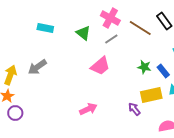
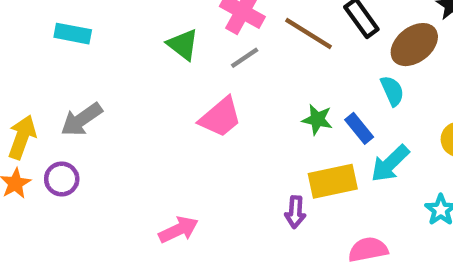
cyan rectangle: (45, 28) -> (73, 34), moved
pink arrow: (88, 109) -> (178, 230), moved
purple arrow: (134, 109) -> (295, 212), turned -136
purple circle: (15, 113) -> (62, 179), moved

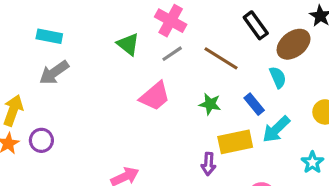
brown line: (309, 34) -> (221, 58), moved
gray arrow: (82, 120) -> (54, 73), moved
green star: (317, 120) -> (210, 104), moved

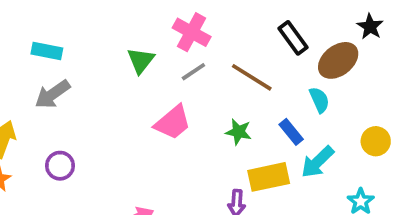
green triangle: (128, 44) -> (141, 60), turned 30
purple circle: (41, 140) -> (60, 166), moved

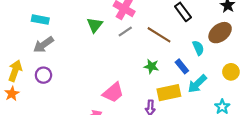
brown ellipse: (338, 60) -> (220, 33), moved
pink trapezoid: (173, 122) -> (113, 93), moved
purple circle: (60, 166) -> (43, 75), moved

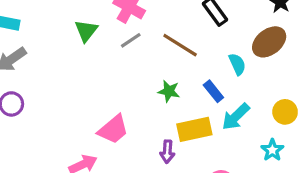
yellow circle: (231, 72) -> (285, 112), moved

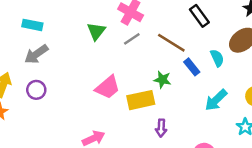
blue rectangle: (213, 91) -> (192, 67), moved
pink trapezoid: (113, 129) -> (108, 87), moved
yellow rectangle: (194, 129) -> (141, 100), moved

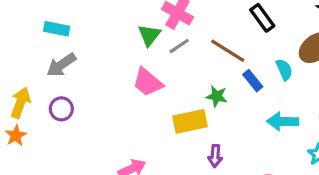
green triangle: (96, 31) -> (149, 35), moved
pink trapezoid: (108, 87) -> (148, 82), moved, turned 80
cyan arrow: (216, 100) -> (283, 121), turned 45

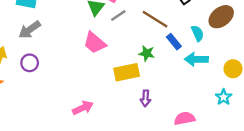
cyan arrow: (283, 121) -> (196, 59), moved

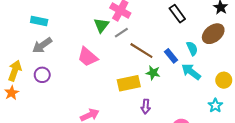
brown line: (155, 19) -> (141, 51), moved
pink trapezoid: (95, 43) -> (88, 57), moved
green star: (147, 53) -> (153, 73), moved
cyan arrow: (196, 59) -> (191, 72), turned 36

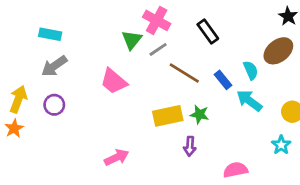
black rectangle: (177, 14) -> (208, 31), moved
green star: (153, 73) -> (200, 114), moved

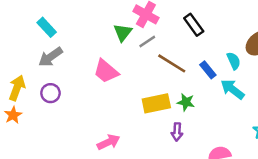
cyan rectangle: (50, 34) -> (47, 27), turned 36

